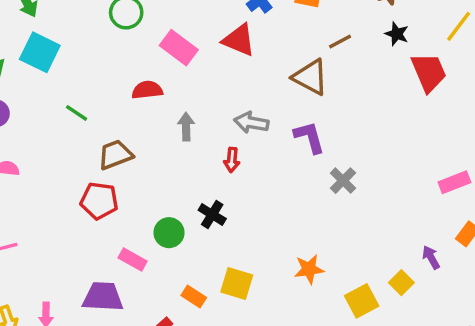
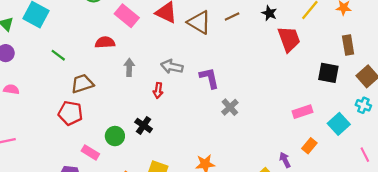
brown triangle: (310, 77) -> (199, 22), moved

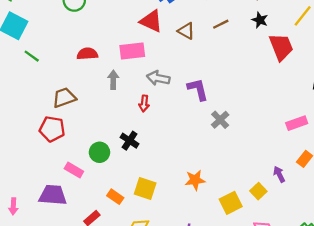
pink rectangle: (127, 16) -> (132, 51), moved, turned -45
brown triangle: (199, 22) -> (186, 31), size x0.7
green line: (58, 55) -> (32, 56), moved

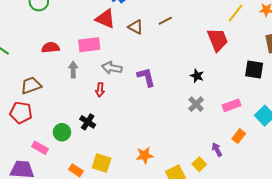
black star: (260, 20) -> (197, 76), moved
gray cross: (220, 120) -> (196, 104), moved

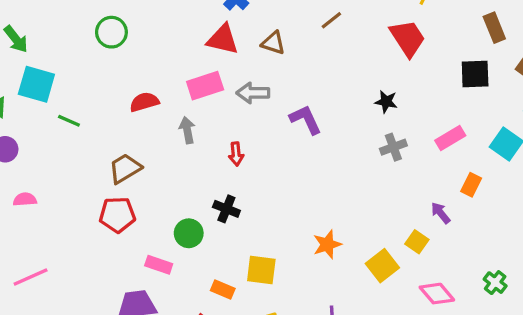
brown line: (165, 21) -> (331, 20), moved
gray arrow: (112, 68) -> (253, 93), moved
gray cross: (196, 104) -> (393, 147), turned 35

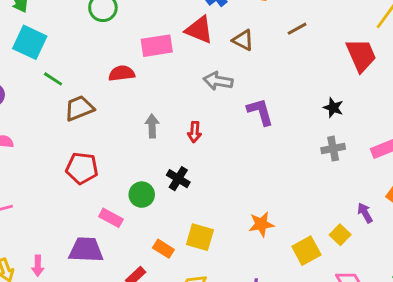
pink rectangle: (205, 86) -> (157, 46), moved
gray arrow: (187, 130) -> (152, 126), moved
brown trapezoid: (125, 168) -> (79, 108), moved

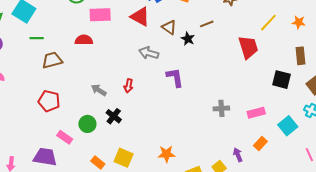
pink rectangle: (157, 46) -> (100, 15), moved
green line: (53, 79) -> (37, 38), turned -40
black star: (333, 108) -> (188, 39), moved
gray arrow: (152, 126) -> (99, 90), moved, turned -63

